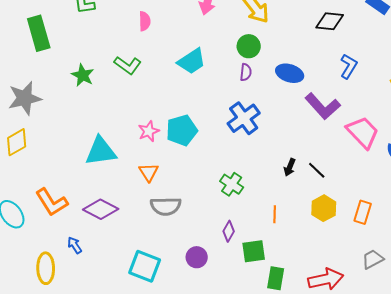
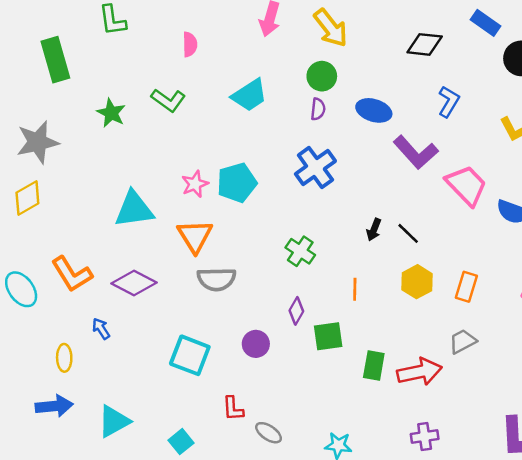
orange triangle: (149, 172) -> (195, 236), size x1.4
gray trapezoid: (373, 259) -> (463, 341), moved
yellow ellipse: (46, 268) -> (64, 358), size x0.7
green rectangle: (276, 278) -> (374, 365), moved

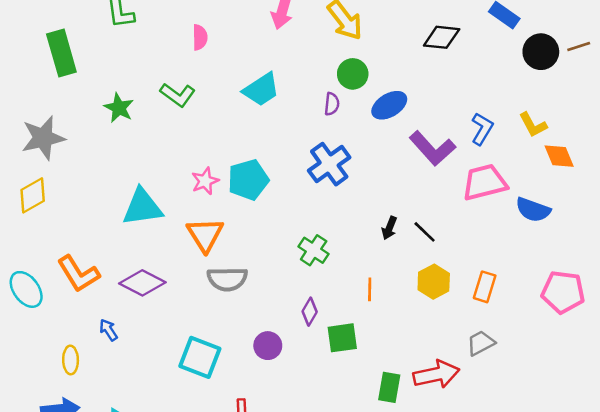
green circle: (322, 76) -> (353, 74), moved
blue L-shape: (449, 102) -> (482, 129), moved
blue ellipse: (374, 110) -> (389, 105), turned -48
pink trapezoid: (466, 185) -> (485, 182), turned -60
green rectangle: (374, 365) -> (389, 387), moved

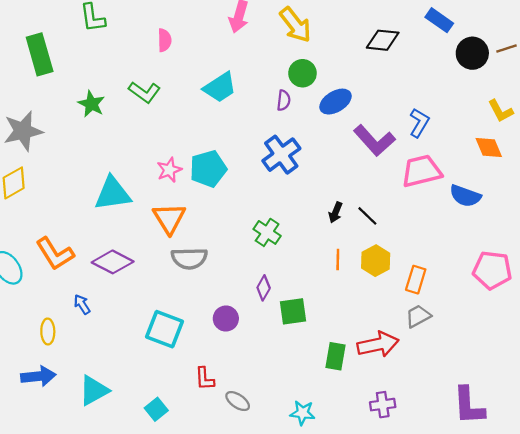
yellow L-shape: (533, 125) -> (501, 111), moved
orange rectangle: (485, 287) -> (416, 280), moved
orange line: (370, 289) -> (338, 260), moved

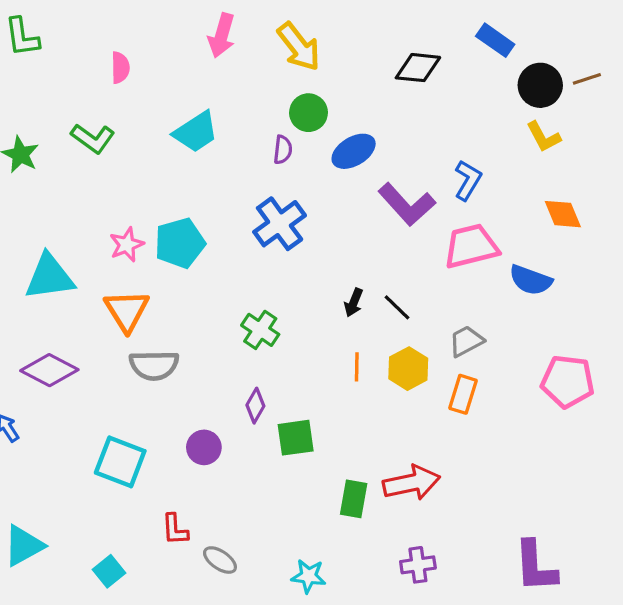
yellow L-shape: (501, 111) -> (543, 137), moved
gray trapezoid: (418, 316) -> (466, 341), moved

